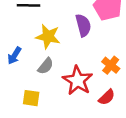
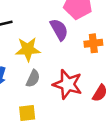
orange cross: (111, 65) -> (93, 43), moved, turned -30

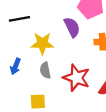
gray semicircle: (33, 78) -> (45, 70), turned 140

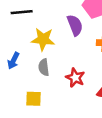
red star: (77, 78) -> (75, 78), size x0.7

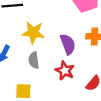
purple semicircle: (75, 25) -> (68, 44), moved

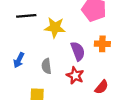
yellow star: (33, 33) -> (55, 27), moved

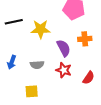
gray semicircle: (46, 66) -> (37, 65), turned -80

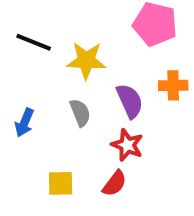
black line: (14, 22) -> (34, 42), turned 30
gray semicircle: (37, 65) -> (80, 113), moved, turned -112
red semicircle: (89, 78) -> (115, 183), moved

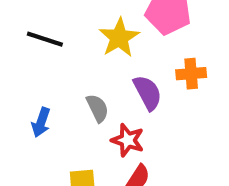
yellow star: (86, 60) -> (119, 38), moved, turned -30
red star: (127, 145) -> (128, 140), moved

